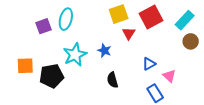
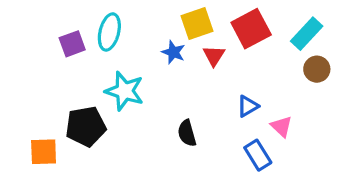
blue star: (104, 51) -> (173, 52), moved
cyan star: (75, 55) -> (125, 91), turned -30
orange square: (25, 66) -> (44, 152), moved

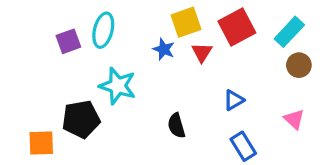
pink triangle: (281, 126) -> (294, 119), moved

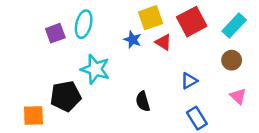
red triangle: (202, 52) -> (163, 42), turned -30
brown circle: (299, 65) -> (232, 60), moved

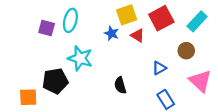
purple square: (55, 33) -> (47, 28), turned 35
brown circle: (232, 60) -> (186, 51), moved
pink triangle: (238, 96) -> (200, 81), size x1.6

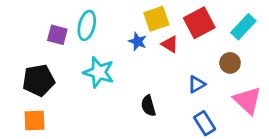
black pentagon: (55, 81) -> (39, 80), moved

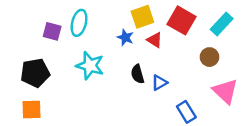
red square: (199, 23) -> (181, 20), turned -32
blue triangle: (197, 84) -> (159, 83), moved
black semicircle: (148, 106) -> (138, 74), moved

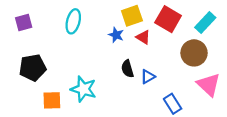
purple square: (52, 31) -> (24, 22), moved, turned -30
brown circle: (209, 57) -> (194, 53), size x1.5
cyan star: (90, 66) -> (83, 89), moved
orange square: (31, 109) -> (52, 100), moved

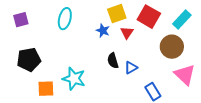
red triangle: (143, 37) -> (127, 33), turned 32

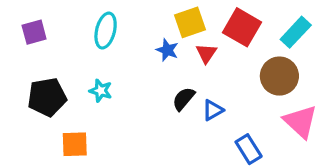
black semicircle: (113, 61) -> (184, 99), turned 56
cyan star: (74, 79) -> (101, 91), moved, size x0.6

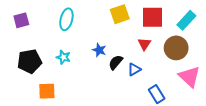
red square: (242, 27) -> (153, 17), turned -30
blue star: (167, 50) -> (99, 50), moved
red triangle: (206, 53) -> (144, 44), moved

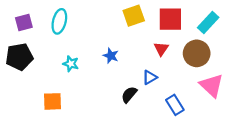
cyan ellipse: (66, 19) -> (59, 21), moved
black pentagon: (30, 61) -> (19, 57), moved
black semicircle: (116, 62) -> (129, 95), moved

